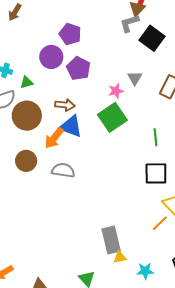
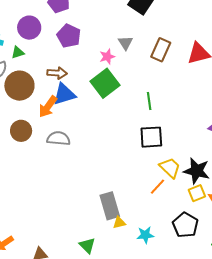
purple circle: (51, 57) -> (29, 28), moved
blue triangle: (71, 126) -> (64, 94), turned -35

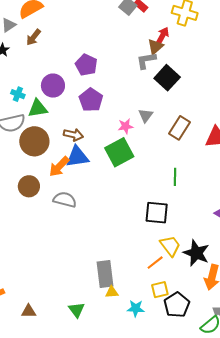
green triangle: (18, 52) -> (38, 108), size x1.5
green line: (149, 101) -> (175, 177), moved
yellow square: (197, 193) -> (160, 290), moved

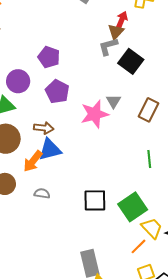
pink star: (126, 126) -> (95, 114), size x1.8
green square: (119, 152) -> (133, 207), moved
gray semicircle: (65, 200) -> (42, 193), size x0.7
black square: (157, 213) -> (95, 200), moved

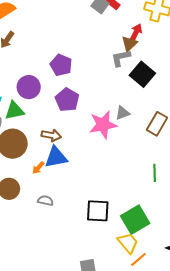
gray triangle: (113, 101) -> (123, 113), turned 35
orange arrow: (33, 161) -> (38, 168), size x0.6
yellow trapezoid: (152, 228) -> (128, 243), moved

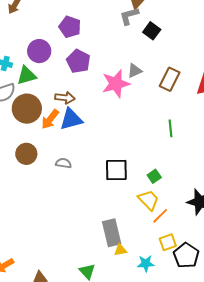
black square: (142, 74) -> (152, 31), size x0.7
orange arrow: (38, 168) -> (50, 119), moved, size x1.5
green square: (135, 220) -> (154, 176), size x0.5

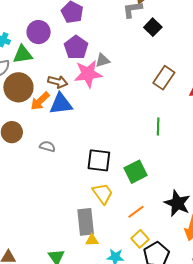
gray triangle: (135, 71) -> (103, 60), moved
pink star: (116, 84) -> (88, 74), moved
green square: (154, 176) -> (135, 172), size x1.6
yellow trapezoid: (149, 200) -> (103, 193), moved
yellow square: (168, 242) -> (140, 239), turned -30

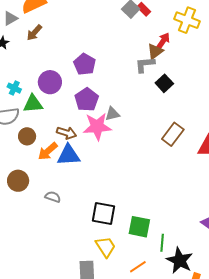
brown circle: (18, 87) -> (27, 136), size x0.6
green line: (158, 126) -> (162, 243), moved
green square: (135, 172) -> (139, 227), turned 35

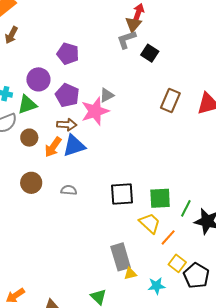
purple pentagon: (87, 100) -> (67, 95), moved
green line: (162, 243) -> (186, 208), turned 36
yellow trapezoid: (106, 247) -> (150, 223), moved

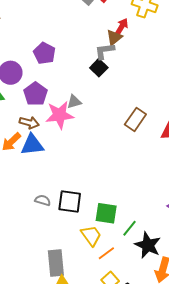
black square: (150, 53) -> (99, 68), moved
gray semicircle: (69, 190) -> (43, 200), moved

